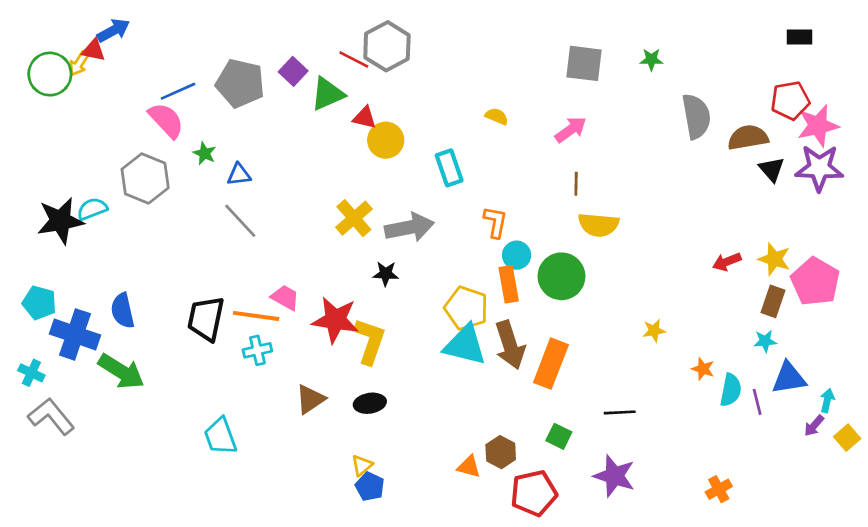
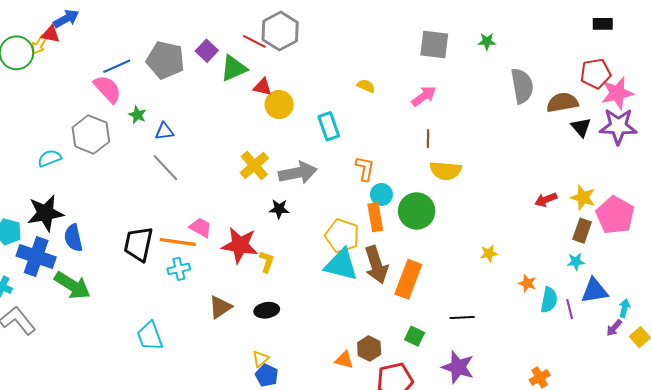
black star: (60, 221) -> (45, 213), moved
yellow L-shape: (370, 341) -> (267, 262), size x0.6

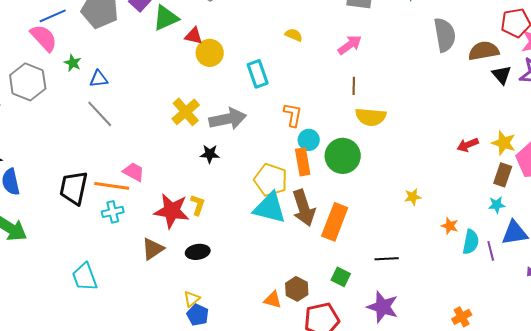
red star: (240, 245) -> (172, 211), moved

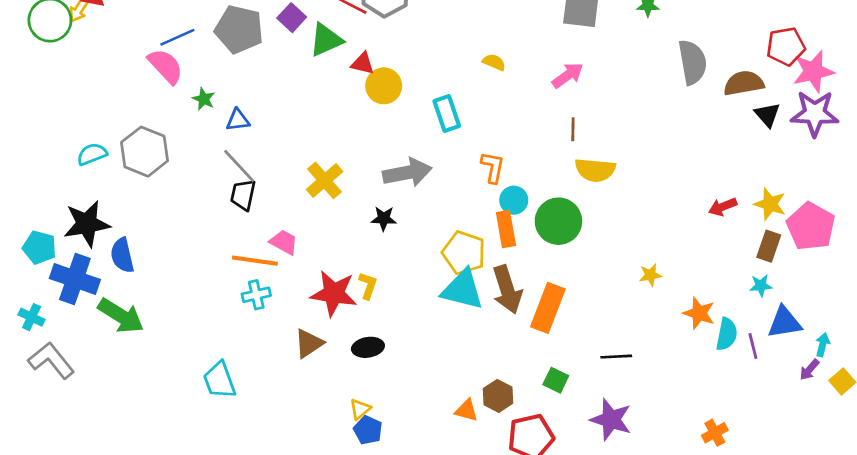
gray hexagon: (28, 82) -> (145, 152), moved
yellow cross: (186, 112) -> (325, 180), moved
black trapezoid: (74, 188) -> (243, 195), moved, size x0.7
orange star: (450, 226) -> (699, 313), size x1.4

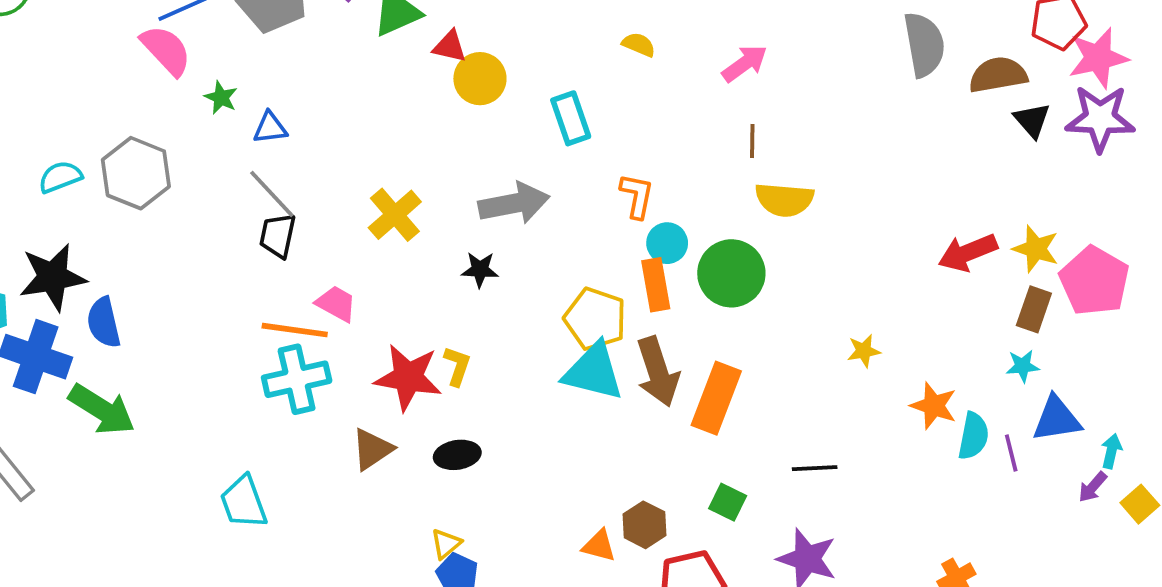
red arrow: (723, 207) -> (968, 253), size x1.4
cyan cross: (256, 295) -> (297, 379), size x1.6

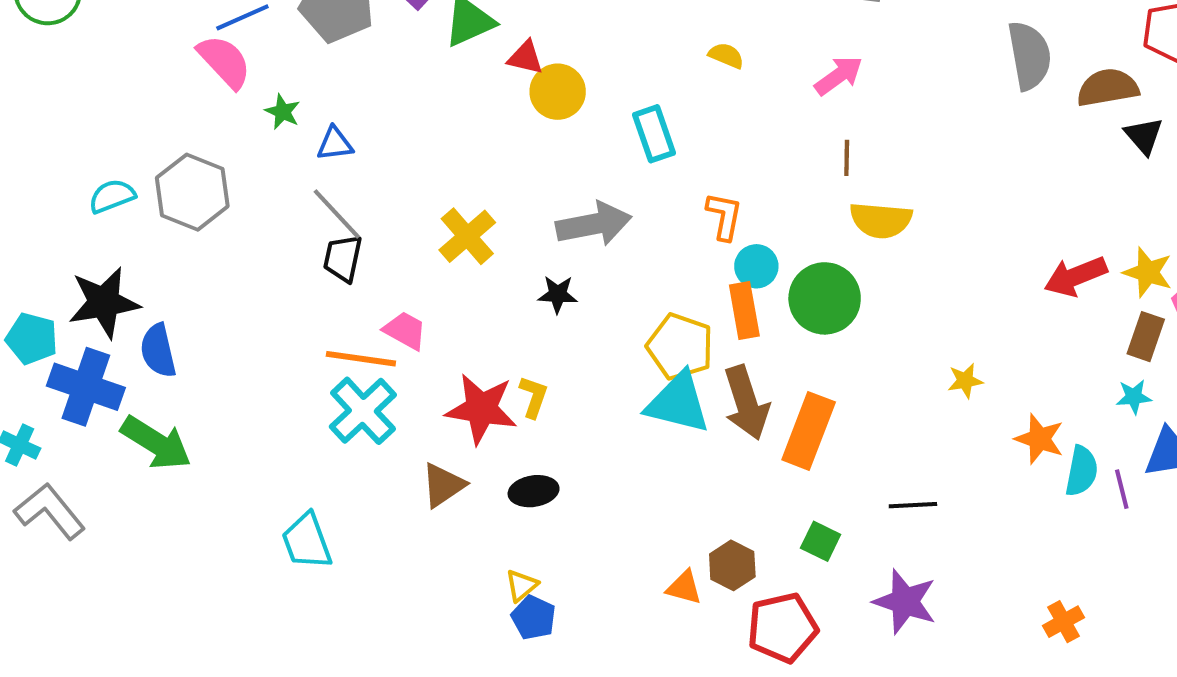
cyan cross: (297, 379) -> (363, 411), turned -30

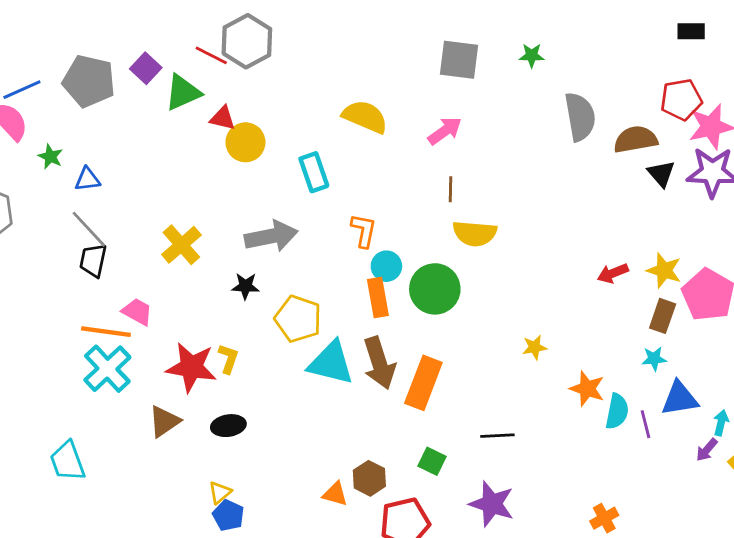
yellow semicircle: (726, 56) -> (365, 117), size x1.8
red arrow: (1076, 276) -> (613, 273), size x0.7
yellow pentagon: (680, 347) -> (298, 319), moved

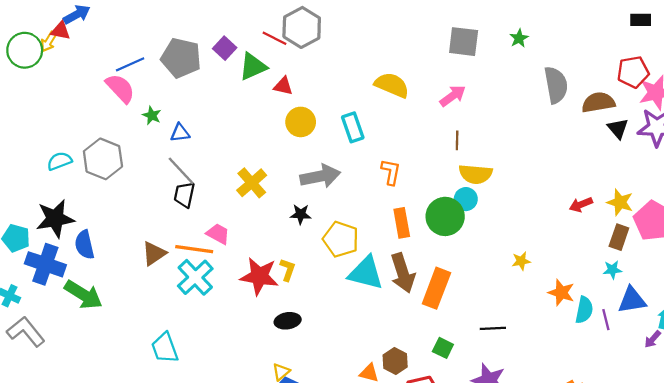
green star: (532, 55) -> (519, 38), turned -30
yellow circle: (245, 142) -> (301, 122), moved
cyan circle: (386, 266) -> (466, 199), moved
brown triangle: (164, 421) -> (154, 253), moved

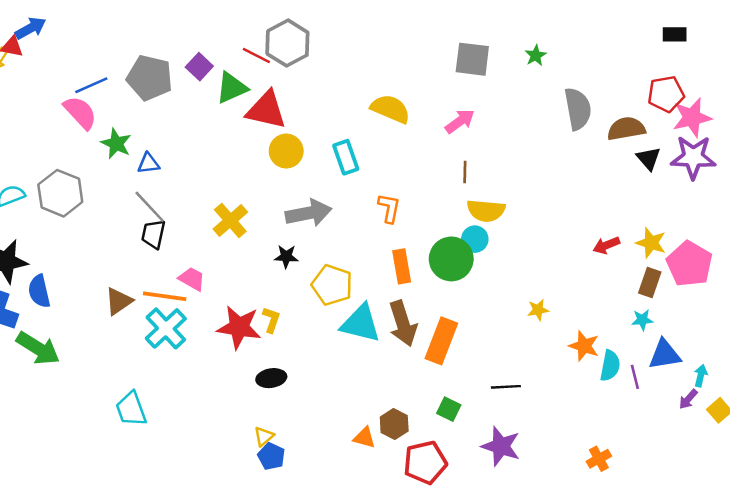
red triangle: (283, 86) -> (266, 110), size x1.8
green star: (152, 115) -> (116, 144), size x1.4

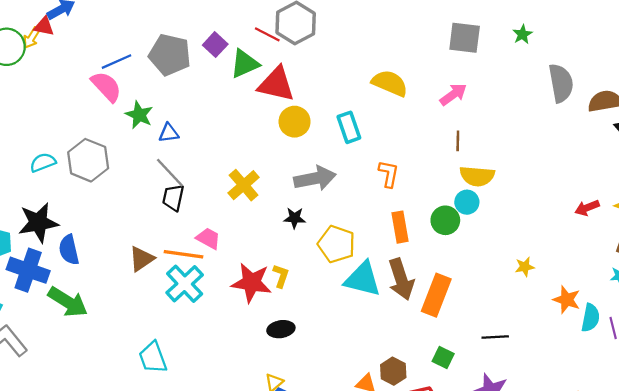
green circle: (451, 259) -> (445, 220), size x0.7

